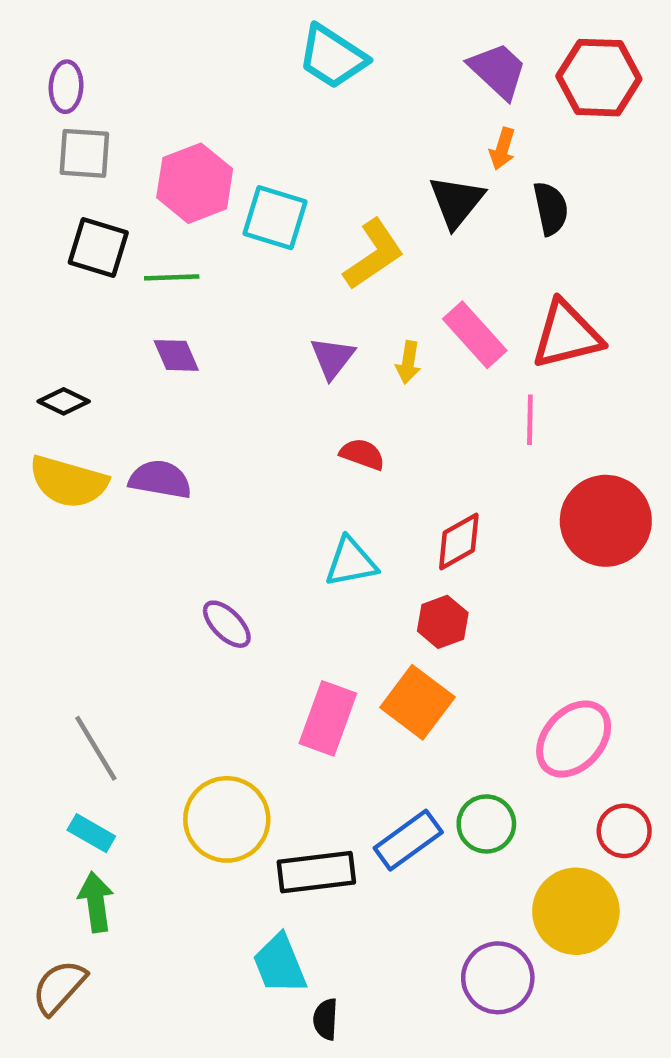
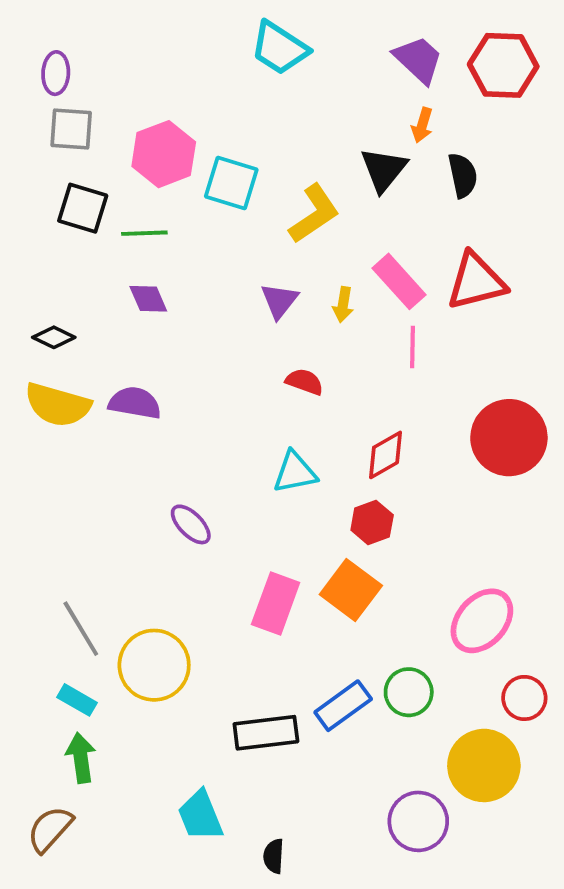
pink line: (530, 420) -> (413, 347), moved
yellow circle: (227, 819) -> (154, 665), moved
cyan trapezoid: (280, 964) -> (200, 816), moved

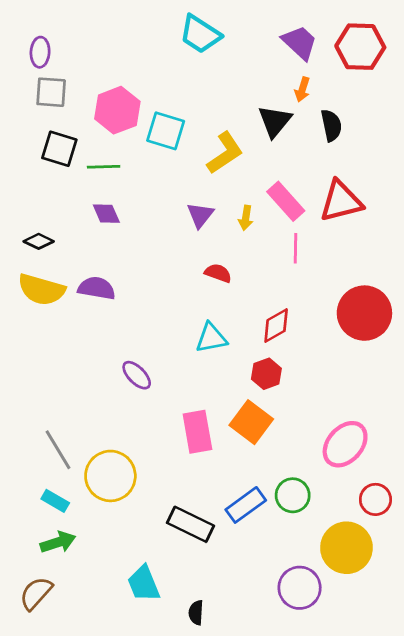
pink rectangle: (276, 603) -> (197, 432), turned -30
black rectangle: (266, 733) -> (191, 524), turned 33
green arrow: (81, 758) -> (58, 542), turned 80

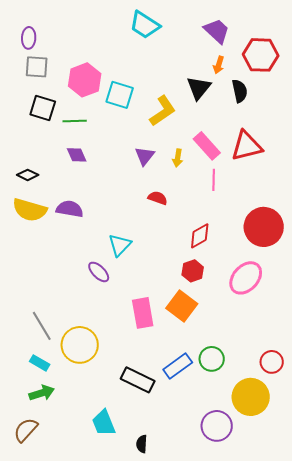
red hexagon: (360, 47) -> (261, 55), moved
cyan triangle: (211, 338) -> (120, 245), moved, turned -35
pink ellipse: (345, 444) -> (246, 278), moved

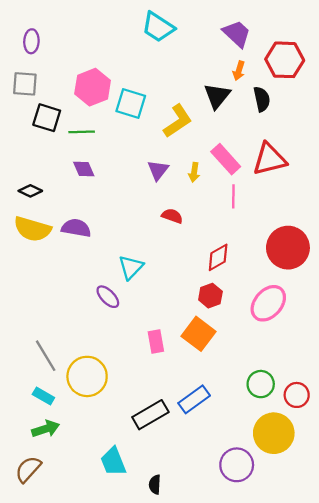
gray square: (37, 67) -> (25, 84), moved
pink rectangle: (143, 313) -> (156, 341), size x0.7
green circle: (212, 359) -> (261, 384), moved
black rectangle: (138, 380) -> (150, 415), turned -56

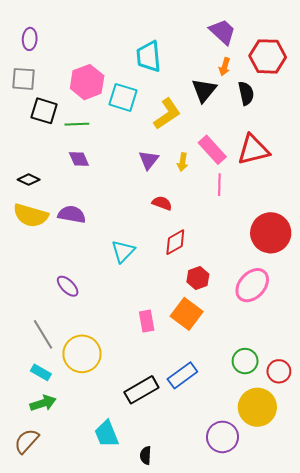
cyan trapezoid: (158, 27) -> (149, 56), moved, turned 52
red diamond: (218, 257) -> (175, 242), moved
purple ellipse: (108, 297) -> (68, 286), moved

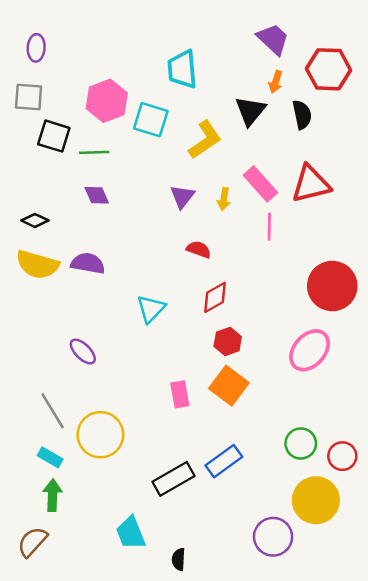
red hexagon: (198, 278) -> (228, 341), moved
green arrow: (43, 403) -> (53, 495), turned -70

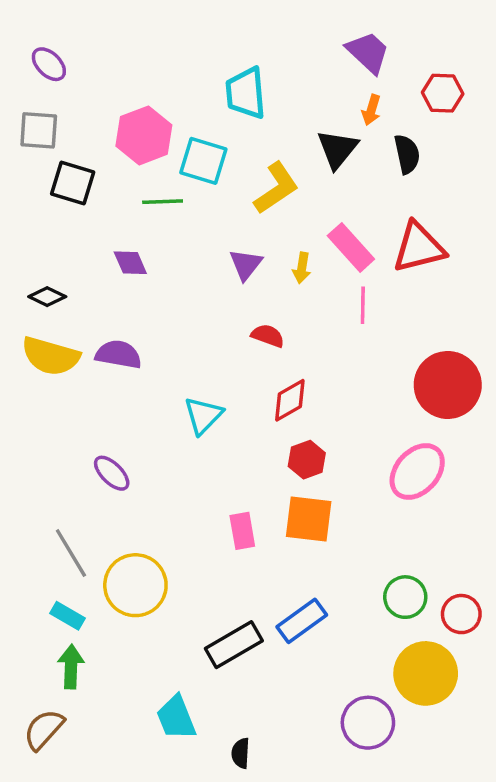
purple ellipse: (36, 48) -> (49, 64), turned -48
red hexagon: (328, 69) -> (443, 93), size x0.7
green line: (94, 152) -> (163, 202), moved
orange square: (229, 386) -> (309, 519), turned -30

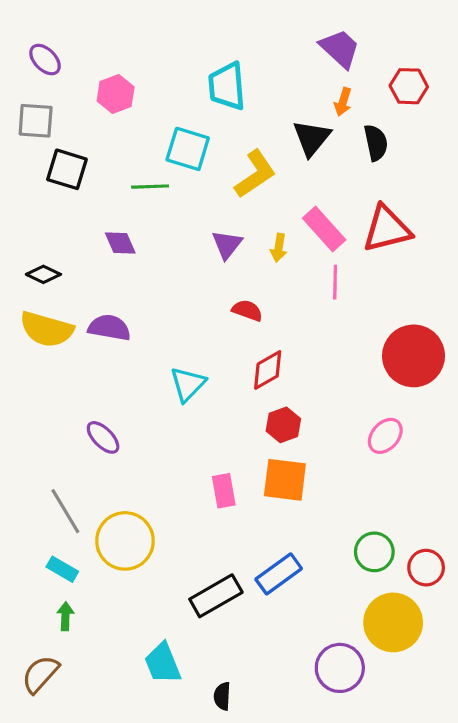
pink hexagon: (144, 135) -> (116, 94), moved, size x0.7
pink ellipse: (417, 471) -> (385, 436), size x0.7
green arrow: (71, 667) -> (65, 616), size x0.7

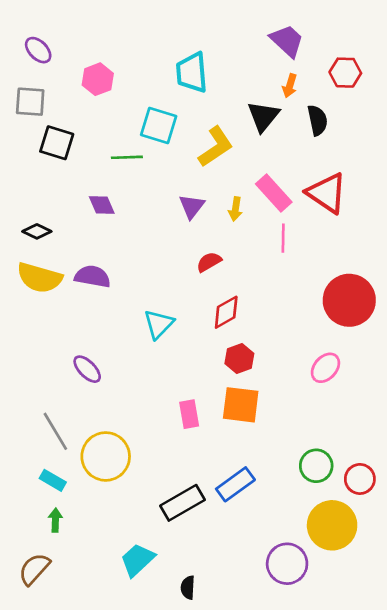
red triangle: (387, 229) -> (327, 193), turned 48
red semicircle: (247, 310) -> (209, 262), turned -50
cyan trapezoid: (163, 663) -> (137, 560), turned 69

